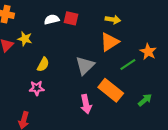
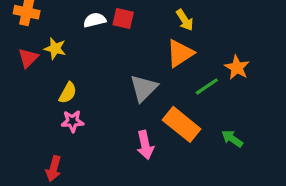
yellow arrow: (113, 19) -> (185, 20), turned 48
yellow semicircle: (43, 64) -> (68, 93), moved
green arrow: (145, 100) -> (232, 139), turned -104

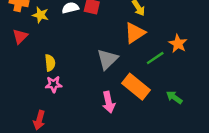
yellow star: (55, 49) -> (40, 15), moved
yellow semicircle: (68, 93) -> (50, 63), turned -35

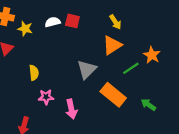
pink star: (54, 84) -> (46, 97), moved
pink arrow: (109, 102) -> (71, 109), moved

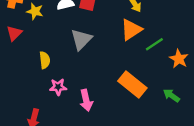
orange star: (152, 55) -> (179, 59), moved
green line: (131, 68) -> (154, 44), moved
gray triangle: (87, 69) -> (81, 39), moved

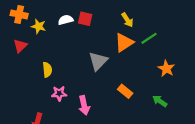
gray triangle: (81, 39) -> (98, 61), moved
green line: (154, 44) -> (149, 38), moved
orange rectangle: (132, 84) -> (125, 91), size x0.6

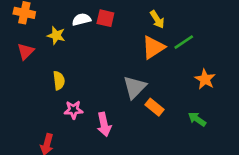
yellow star: (39, 26) -> (56, 35), moved
gray triangle: (98, 61) -> (135, 87), moved

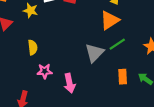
green line: (184, 42) -> (117, 44), moved
orange rectangle: (155, 107) -> (123, 77), moved, turned 48

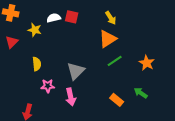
gray triangle: (94, 53) -> (76, 71), moved
orange rectangle: (123, 77) -> (117, 100), moved, turned -48

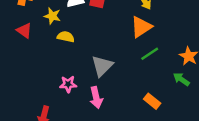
red triangle: (12, 42) -> (24, 31), turned -40
yellow semicircle: (37, 64) -> (66, 37), moved, turned -72
green arrow: (141, 93) -> (181, 79), moved

